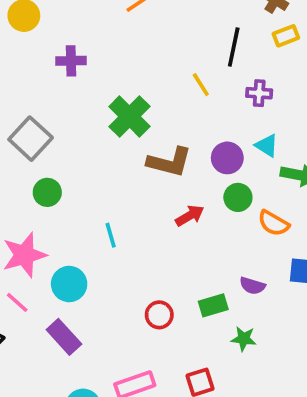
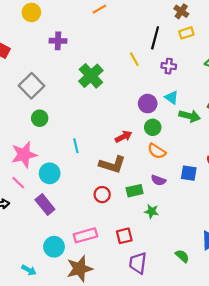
brown L-shape: (169, 162) -> (112, 165), moved
orange semicircle: (273, 223) -> (157, 151), moved

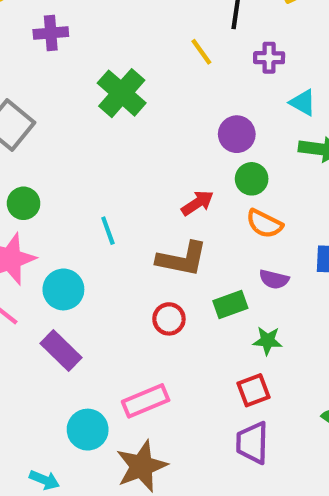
cyan triangle: (171, 97) -> (303, 103), moved
green circle: (40, 118) -> (24, 203), moved
red square: (124, 236) -> (253, 390), moved

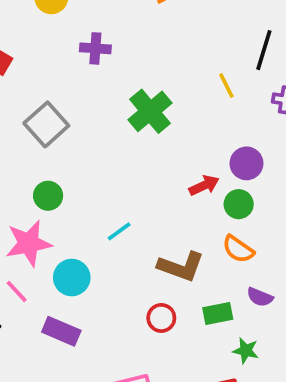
green circle: (252, 179) -> (239, 204), moved
red arrow: (197, 203) -> (204, 185), moved
orange semicircle: (264, 224) -> (238, 249), moved
cyan line: (108, 231) -> (119, 231), turned 65
purple rectangle: (61, 350) -> (61, 331), turned -30

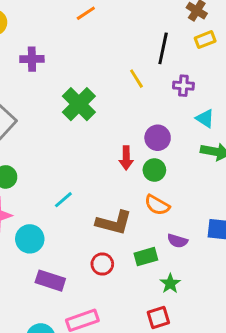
red arrow: (204, 185) -> (126, 158), turned 120
purple rectangle: (61, 331) -> (50, 281), moved
green star: (246, 351) -> (170, 283), turned 30

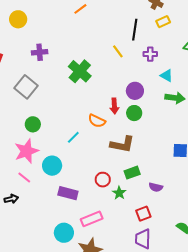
purple cross: (32, 59) -> (40, 52), moved
orange semicircle: (157, 205) -> (97, 121), moved
brown L-shape: (114, 223) -> (122, 144), moved
purple semicircle: (177, 241) -> (156, 187), moved
green star: (170, 283) -> (119, 193), moved

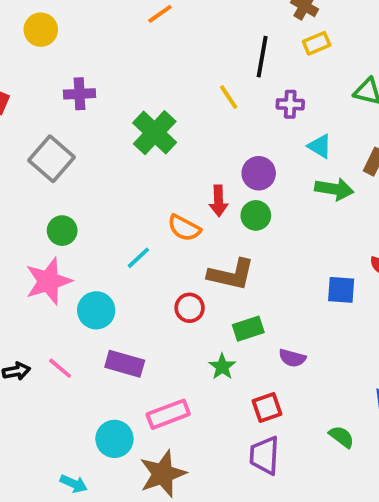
pink line: (24, 177) -> (60, 368), moved
red circle: (103, 180) -> (190, 308), moved

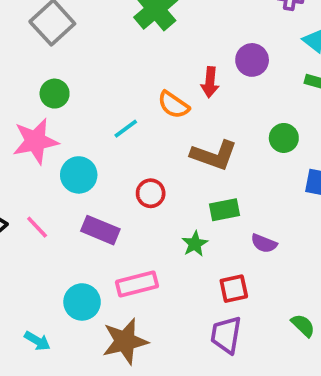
green circle: (256, 215) -> (284, 138), moved
red circle: (190, 308) -> (151, 193), moved

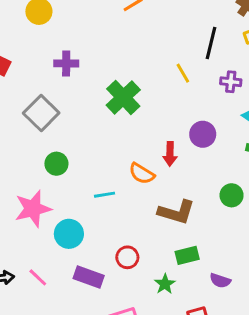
green circle: (55, 94) -> (56, 164), moved
cyan line: (126, 129) -> (104, 195), turned 30
red circle: (151, 193) -> (127, 257), moved

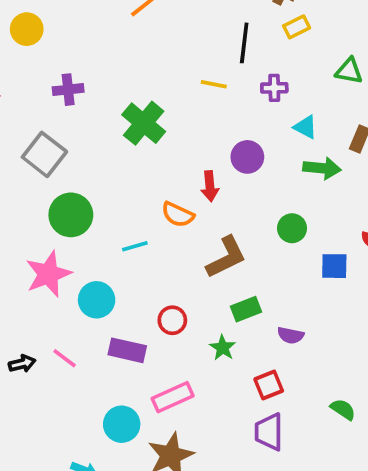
yellow line: (183, 73) -> (214, 84), turned -42
green circle: (56, 164) -> (71, 215), size x1.5
brown L-shape: (176, 212) -> (226, 257), turned -36

